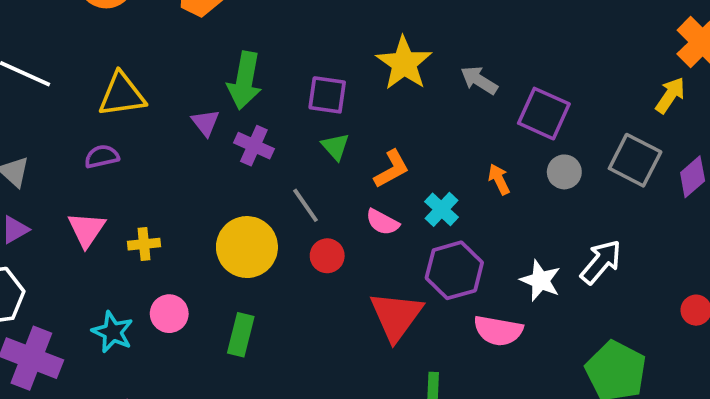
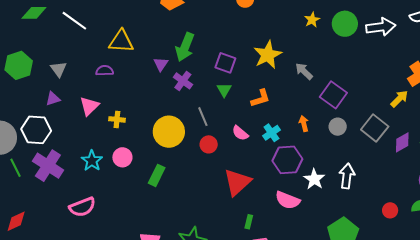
orange L-shape: (392, 169) -> (260, 98), moved
white arrow: (601, 262) -> (347, 176), turned -45
purple hexagon: (454, 270) -> (287, 160), moved

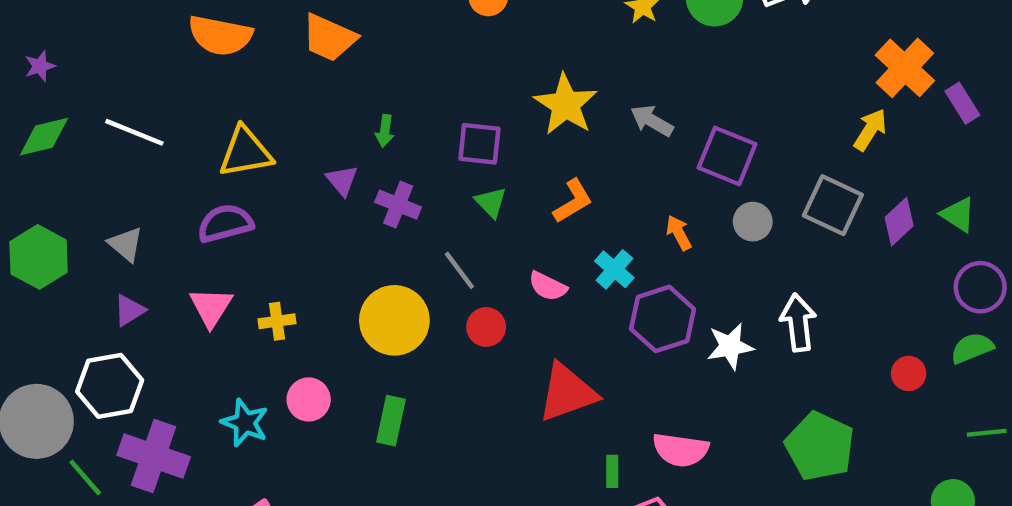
green arrow: (185, 47) -> (385, 131), size x0.5
purple semicircle: (105, 71) -> (225, 223), size x1.4
white star: (314, 179) -> (730, 346), turned -30
red triangle: (237, 182) -> (567, 393), turned 36
pink semicircle: (288, 200) -> (681, 450), moved

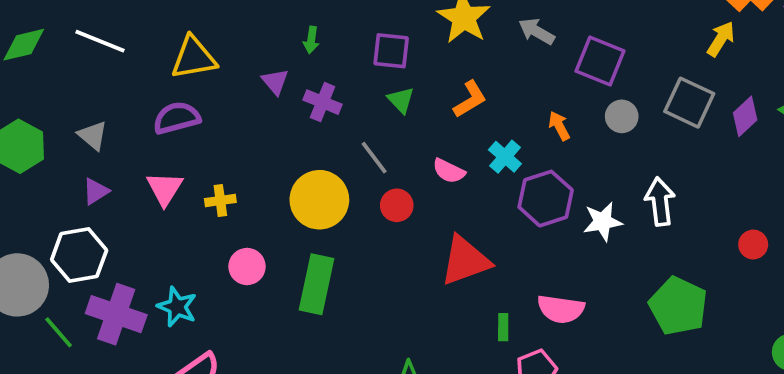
green rectangle: (391, 421) -> (317, 284), size x1.4
cyan star: (245, 423) -> (177, 307), moved

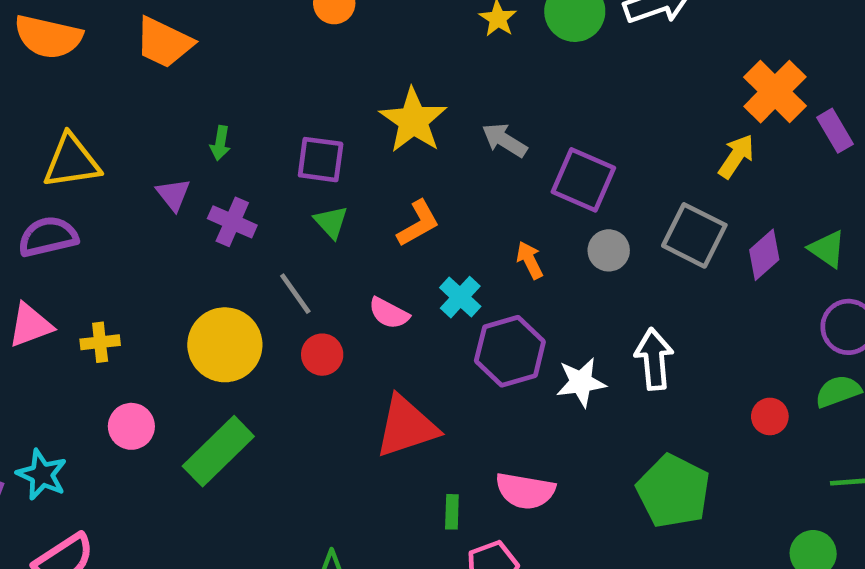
pink triangle: (165, 189) -> (30, 325), turned 36
green rectangle: (317, 284) -> (218, 451), turned 32

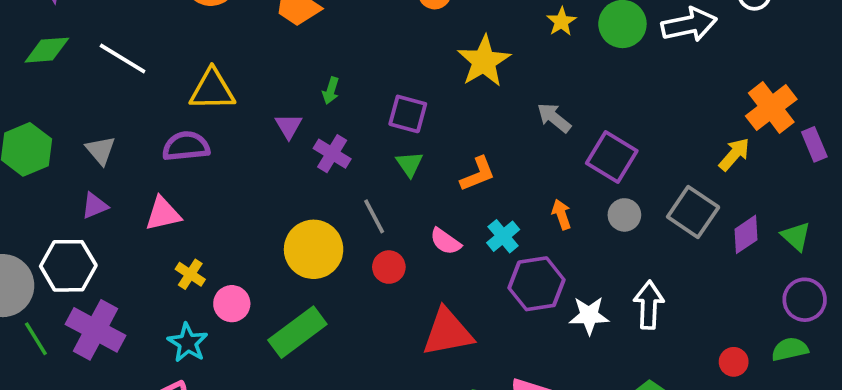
yellow star: (413, 120) -> (484, 61), moved
yellow cross: (100, 342) -> (190, 274), moved, turned 32
cyan star: (42, 475) -> (188, 343), moved

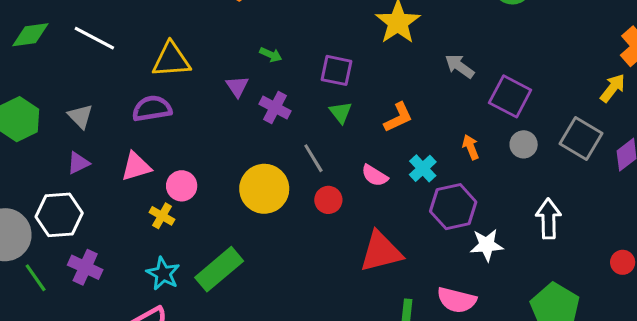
green arrow: (331, 91) -> (271, 55), turned -80
pink circle: (232, 304) -> (182, 186), moved
white star: (589, 316) -> (487, 245), moved
purple cross: (95, 330) -> (85, 267), size x0.7
green rectangle: (297, 332) -> (219, 269), moved

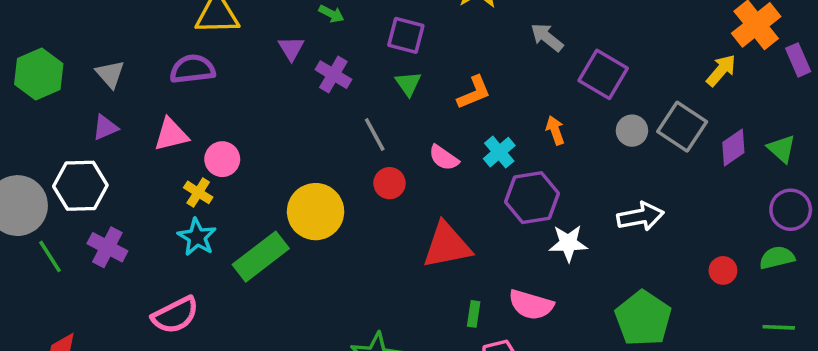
gray circle: (524, 144) -> (632, 131), moved
yellow circle: (264, 189) -> (316, 212), moved
white arrow: (548, 219) -> (640, 217), turned 78
cyan star: (163, 273) -> (197, 237), moved

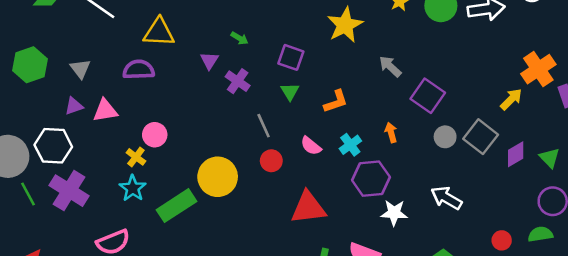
pink triangle: (171, 135) -> (105, 111), moved
white arrow: (640, 217) -> (446, 198), turned -144
purple cross: (107, 247) -> (69, 191), size x1.4

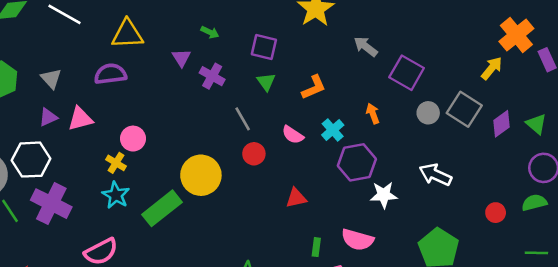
red triangle: (308, 208) -> (296, 198), size x0.6

